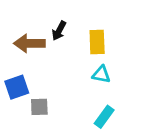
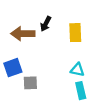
cyan triangle: (101, 74) -> (77, 70), moved
cyan rectangle: (104, 117) -> (81, 91), turned -49

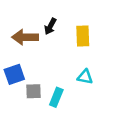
cyan rectangle: (81, 91) -> (56, 97), moved, turned 35

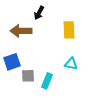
black arrow: (50, 26) -> (39, 13), moved

